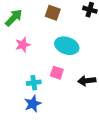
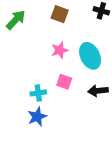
pink star: (23, 45) -> (60, 50), moved
cyan ellipse: (67, 46) -> (90, 56), moved, turned 45

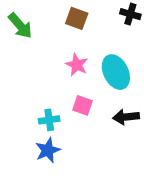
green arrow: (16, 20) -> (20, 26), turned 95
pink star: (60, 50) -> (77, 65), turned -30

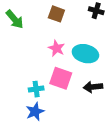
cyan ellipse: (116, 72) -> (85, 54), turned -50
pink square: (83, 105) -> (61, 78), size x1.5

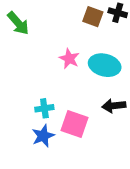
brown square: (56, 14) -> (93, 17), moved
pink square: (61, 78) -> (75, 124), moved

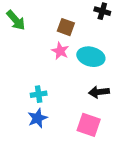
brown square: (93, 17) -> (66, 27), moved
pink square: (75, 124) -> (89, 125), moved

